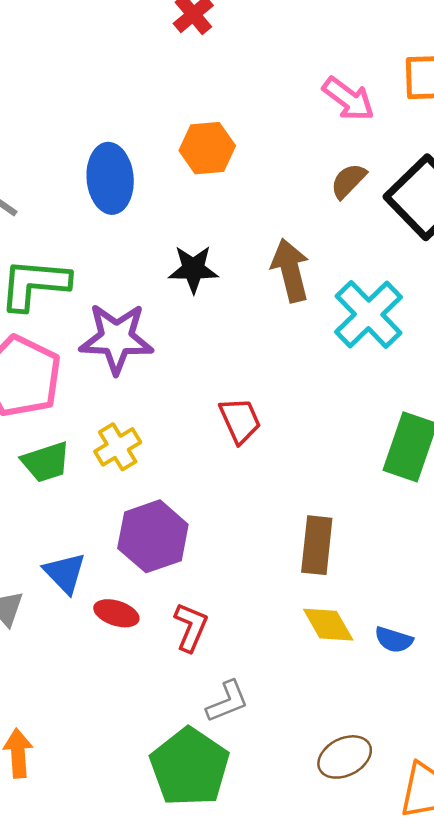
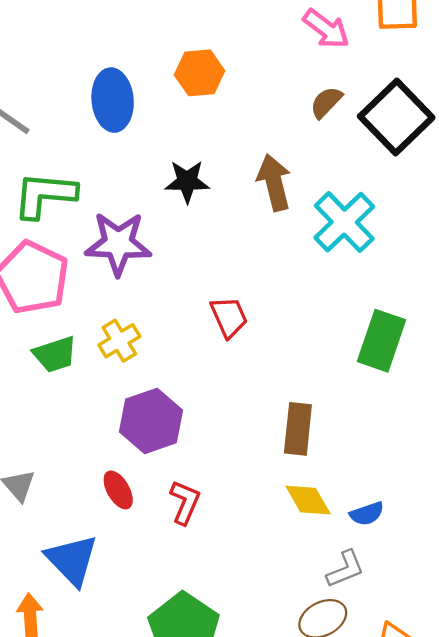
blue triangle: (65, 573) -> (72, 560), moved, size x1.4
red ellipse: (116, 613) -> (118, 490), turned 42
blue semicircle: (394, 640) -> (367, 514), turned -36
gray L-shape: (227, 702) -> (345, 569), moved

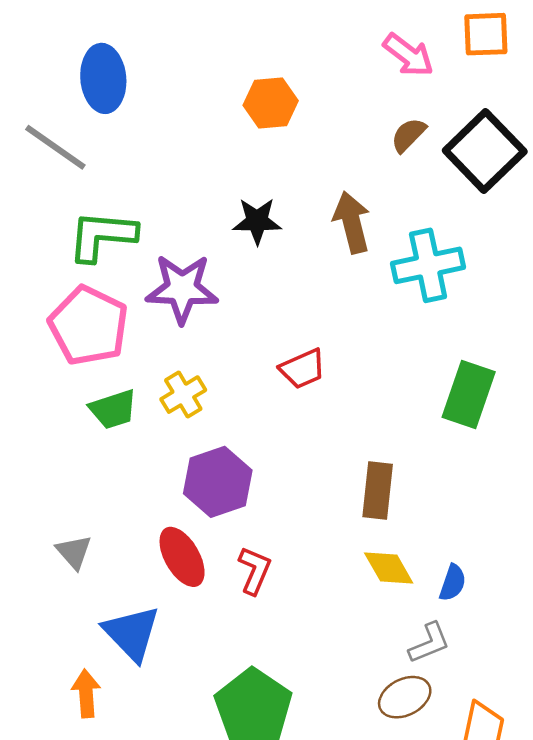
blue ellipse: (113, 100) -> (103, 78), moved
cyan cross: (344, 222) -> (428, 265), turned 32
red trapezoid: (229, 317) -> (303, 369), turned 90
red ellipse: (118, 490) -> (182, 557), size x1.4
blue semicircle: (367, 514) -> (453, 583), turned -52

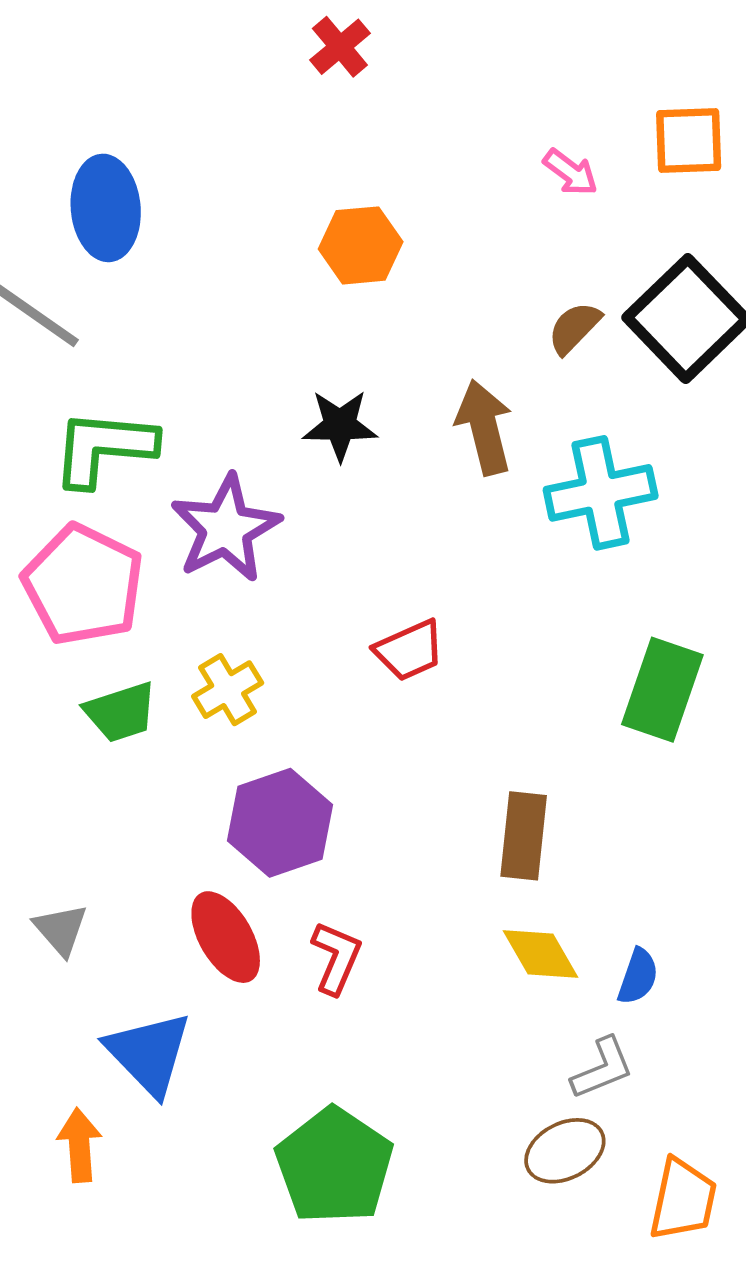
pink arrow: (408, 55) -> (571, 172), size x0.7
brown semicircle: (408, 135) -> (574, 328), moved
purple star: (182, 289) -> (226, 528), turned -30

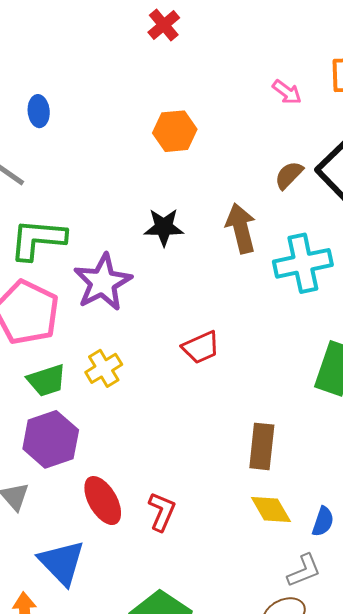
blue ellipse: (106, 208) -> (39, 111), size x0.6
purple hexagon: (280, 823) -> (51, 439), moved

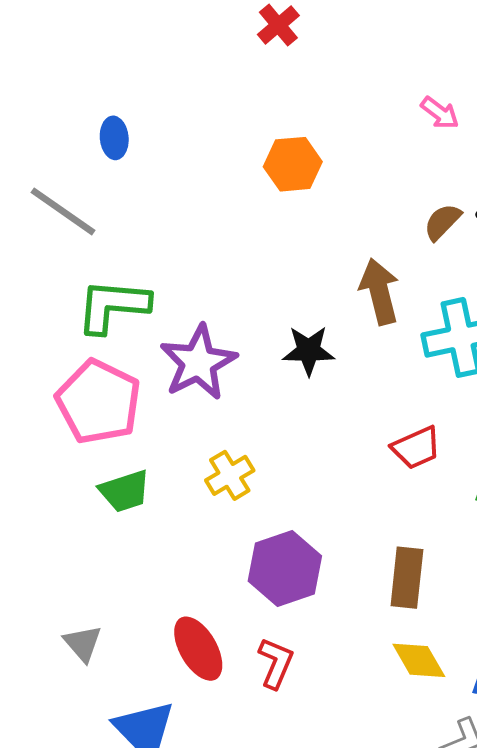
black star: (164, 227) -> (309, 351), moved
red trapezoid: (201, 347) -> (416, 448), moved
yellow cross: (104, 368) -> (230, 475), moved
purple hexagon: (51, 439) -> (285, 569), moved

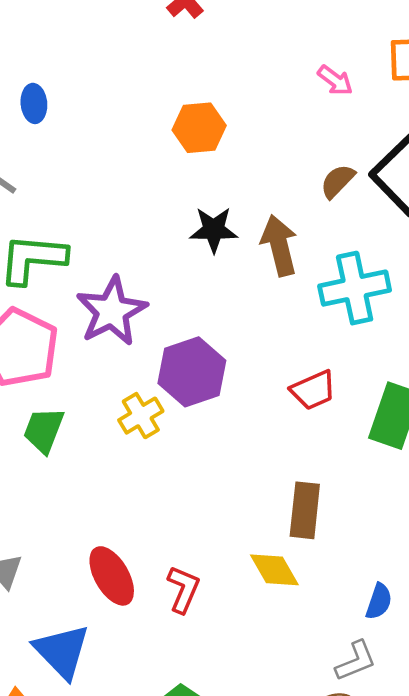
black star: (309, 351) -> (214, 230), moved
green trapezoid: (125, 491) -> (44, 430), turned 129
purple hexagon: (285, 569) -> (192, 372), moved
yellow diamond: (419, 660) -> (274, 570), moved

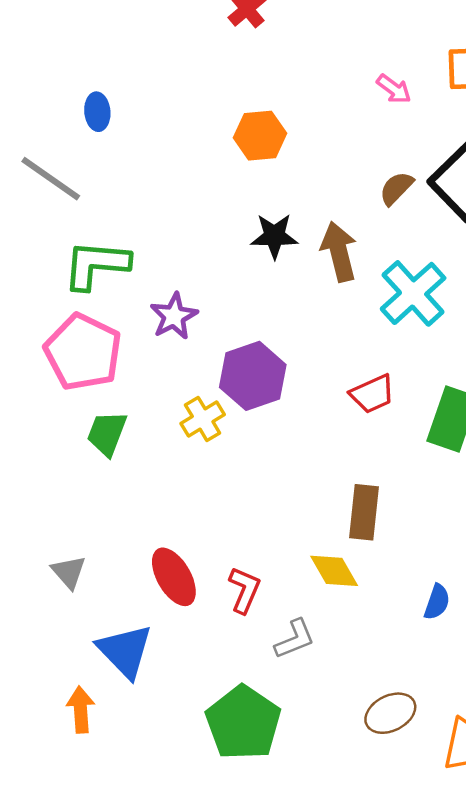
cyan cross: (355, 288) -> (413, 293), turned -30
purple star: (112, 311) -> (174, 316), size x0.7
gray L-shape: (356, 661) -> (295, 639), moved

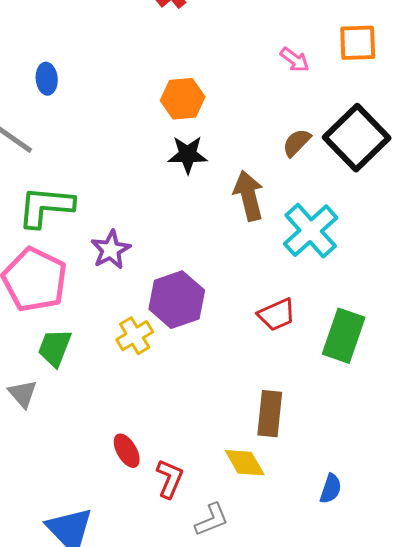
black star: (274, 236) -> (188, 155), moved
gray triangle: (69, 572) -> (23, 394), moved
red ellipse: (174, 577) -> (127, 451), moved, size x0.7

